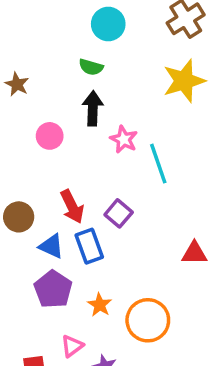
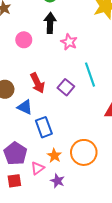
cyan line: (158, 164) -> (90, 75), moved
blue rectangle: (89, 246) -> (44, 127), moved
purple pentagon: (53, 289) -> (15, 153), moved
orange star: (100, 305) -> (54, 156), moved

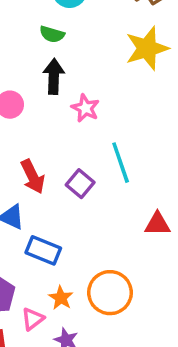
blue rectangle: (44, 127) -> (43, 250), turned -48

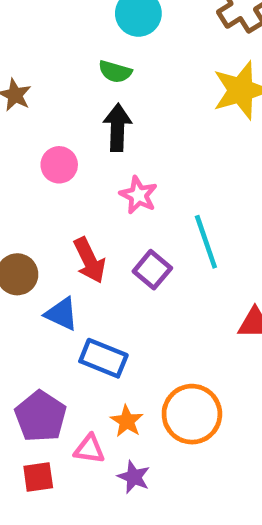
pink star: (85, 108) -> (138, 195), moved
pink triangle: (33, 319) -> (89, 449), turned 45

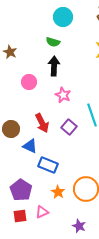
pink triangle: (89, 449) -> (42, 212), moved, turned -32
purple star: (134, 477) -> (79, 226), moved

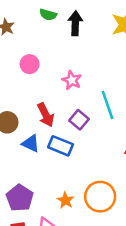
green semicircle: (53, 42) -> (48, 15), moved
black arrow: (54, 66) -> (75, 23), moved
blue rectangle: (48, 165) -> (60, 146), moved

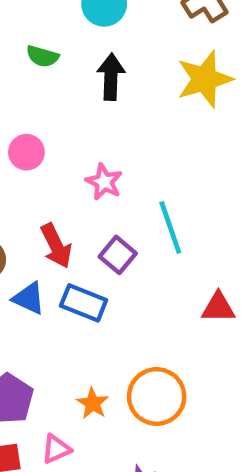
green semicircle: (48, 15) -> (42, 56), moved

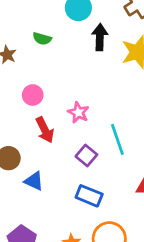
black arrow: (111, 77) -> (100, 37), moved
red arrow: (56, 246) -> (45, 130), moved
blue rectangle: (84, 303) -> (89, 196), moved

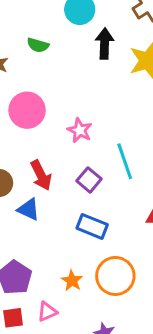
pink circle: (33, 95) -> (27, 110), size x1.5
red arrow: (45, 130) -> (41, 175), moved

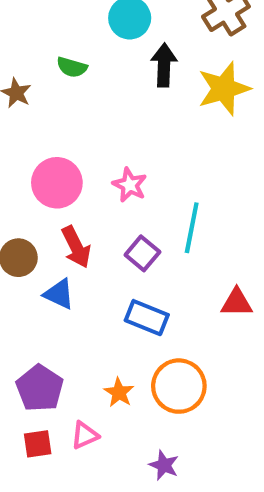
pink circle: (27, 110) -> (57, 183), moved
cyan line: (125, 161) -> (192, 228), turned 30

